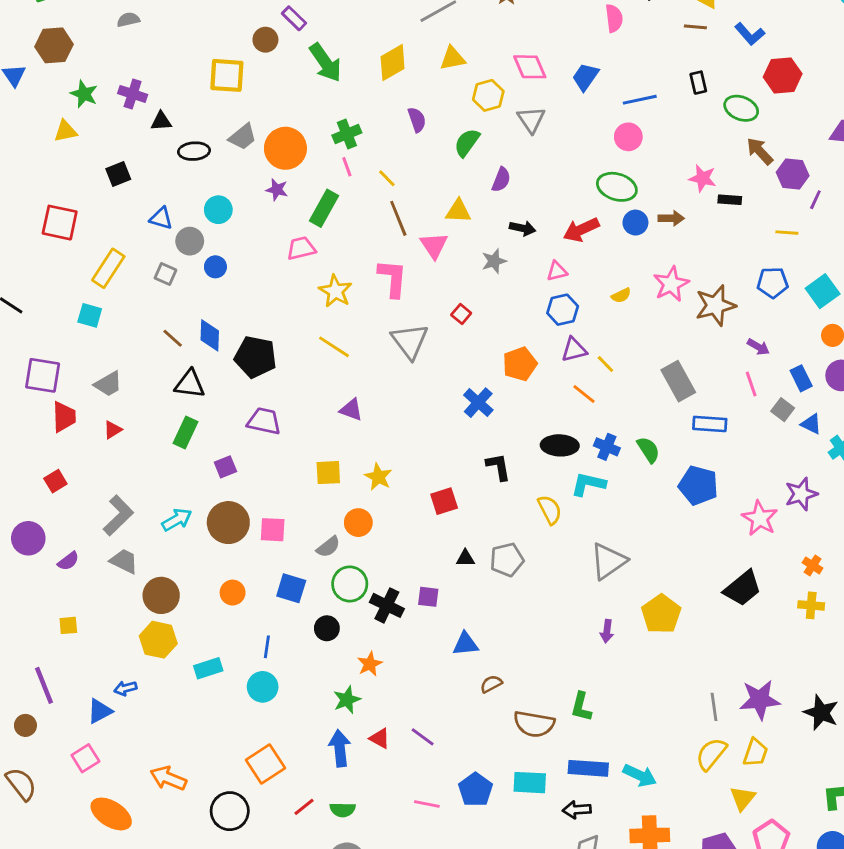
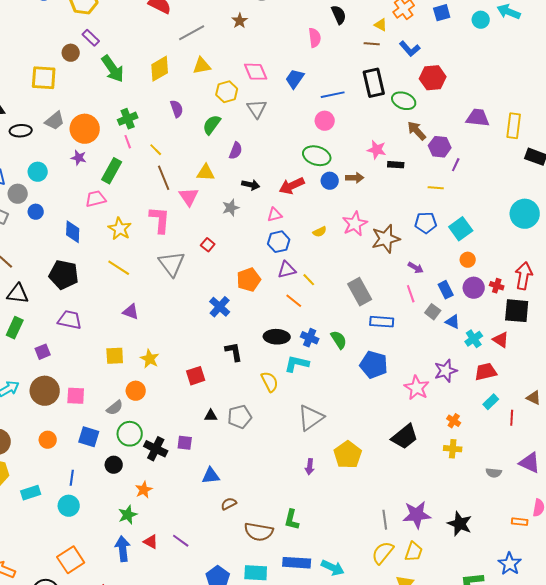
black rectangle: (698, 83) -> (374, 83), size x1.8
blue diamond: (210, 335) -> (73, 232), moved

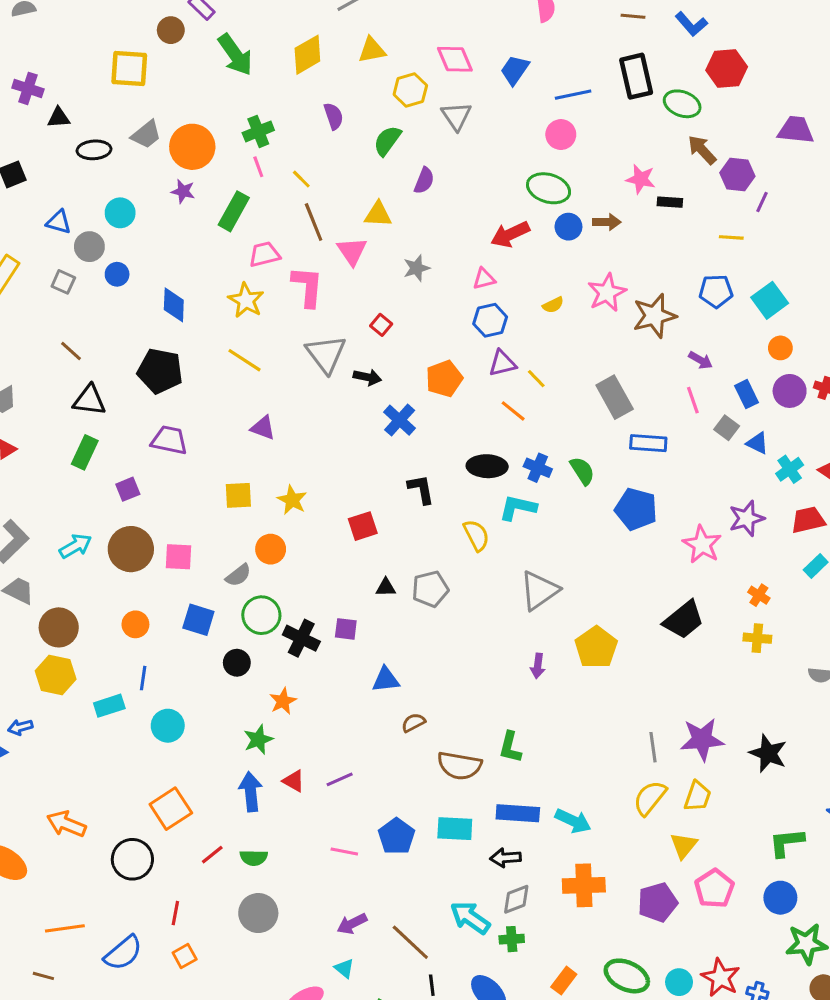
black arrow: (251, 185) -> (367, 377), moved
pink trapezoid: (96, 199) -> (264, 254), moved
blue line: (72, 478) -> (143, 678), moved
purple line: (181, 541) -> (340, 779), turned -60

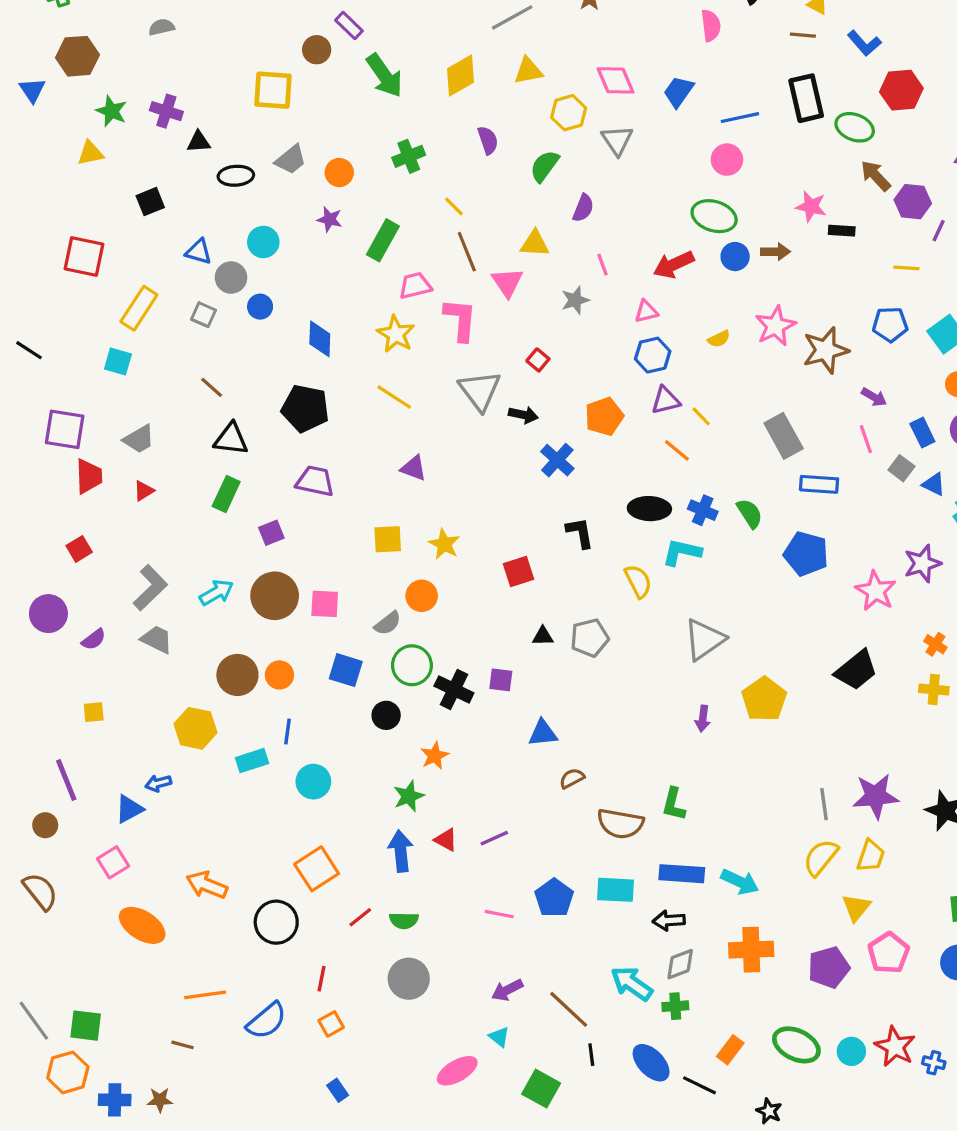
orange circle: (192, 147) -> (339, 173), size x0.6
pink line: (258, 167) -> (603, 265), moved
brown circle: (59, 627) -> (237, 675), moved

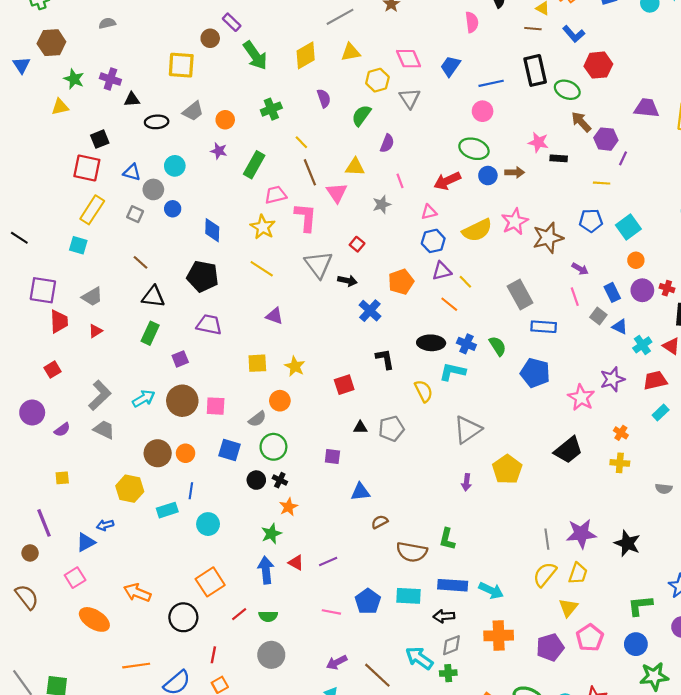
red square: (84, 257) -> (87, 168), moved
yellow semicircle: (719, 339) -> (477, 230), size x2.0
black cross: (454, 689) -> (280, 480), moved, size x0.6

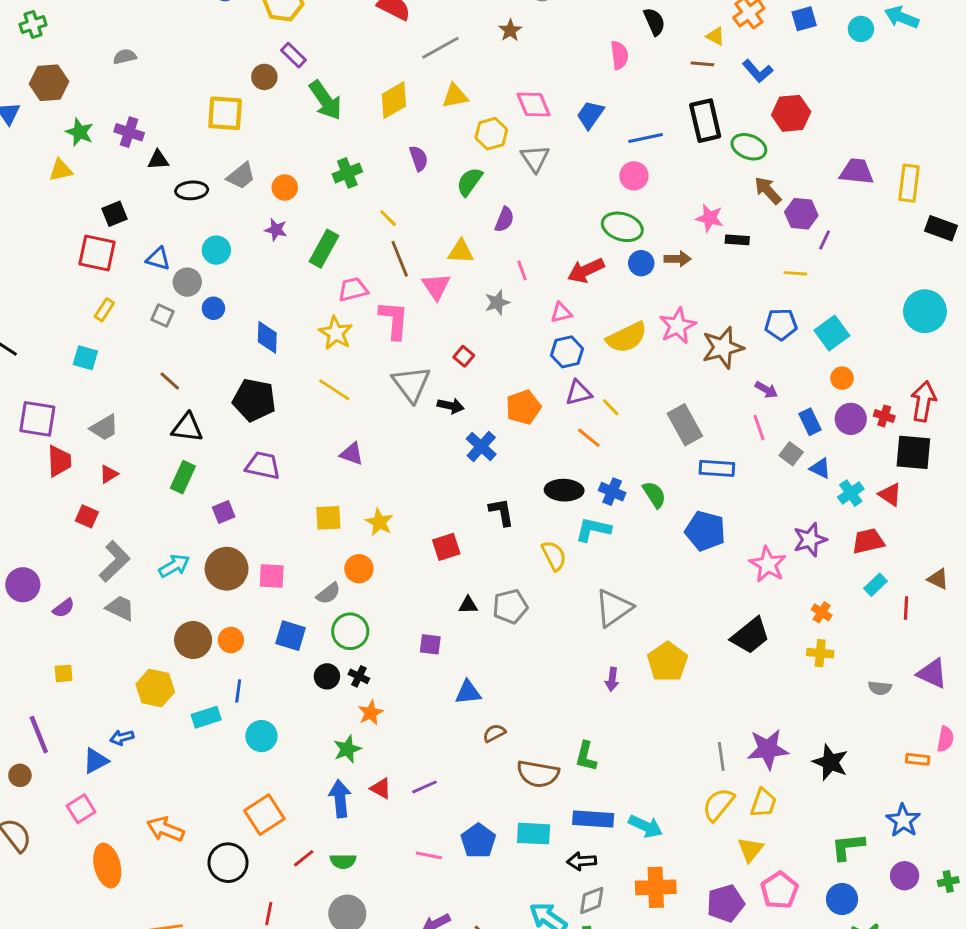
yellow rectangle: (92, 210) -> (104, 310), size x0.6
red square: (53, 370) -> (87, 516), moved, turned -35
orange ellipse: (94, 619) -> (107, 866), turned 44

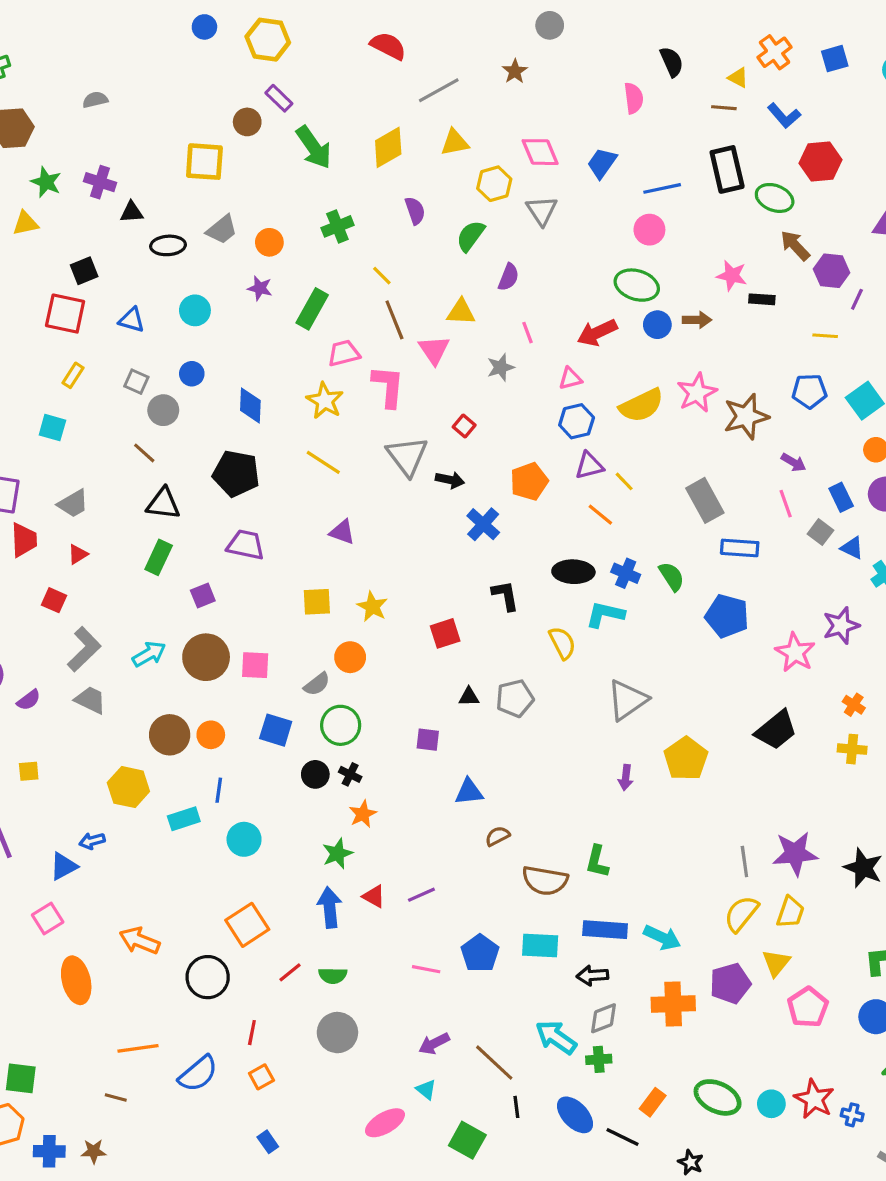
gray circle: (187, 282) -> (163, 410), moved
purple pentagon: (726, 903) -> (730, 983), moved

